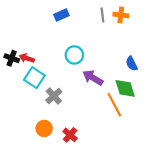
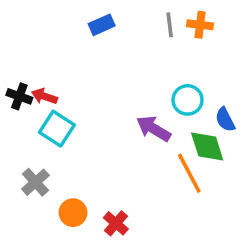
cyan circle: (74, 55) -> (188, 100), moved
blue semicircle: (132, 64) -> (225, 120), moved
gray cross: (54, 96) -> (35, 182), moved

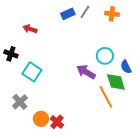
blue rectangle: (102, 25) -> (68, 14), moved
gray line: (170, 25) -> (85, 12), moved, turned 40
red arrow: (44, 96) -> (30, 29), moved
red cross: (116, 223) -> (57, 122), moved

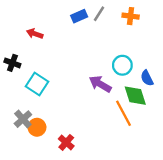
orange circle: (41, 119) -> (37, 127), moved

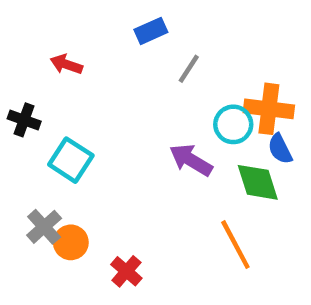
gray line: (99, 14) -> (189, 69), moved
orange cross: (131, 16) -> (269, 109), moved, size x1.5
orange line: (124, 113) -> (235, 245), moved

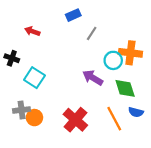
blue semicircle: (280, 149) -> (136, 112), moved, turned -48
gray cross: (44, 227) -> (22, 110), turned 35
red cross: (126, 271) -> (75, 120), moved, size x1.6

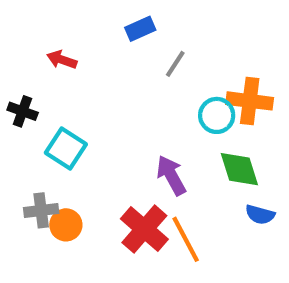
purple arrow: (93, 78) -> (171, 175), moved, turned 30
orange line: (114, 119) -> (186, 239), moved

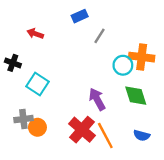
blue semicircle: (260, 215) -> (142, 135), moved

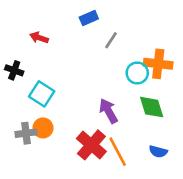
orange circle: (37, 127) -> (43, 128), moved

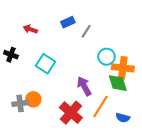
blue rectangle: (89, 18) -> (68, 22), moved
orange cross: (158, 64) -> (123, 68), moved
cyan square: (42, 94) -> (46, 64), moved
orange line: (118, 152) -> (100, 106), moved, turned 60

